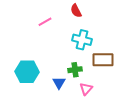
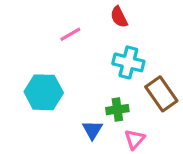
brown rectangle: (103, 60) -> (161, 94), turned 55
cyan hexagon: (27, 72) -> (44, 92), moved

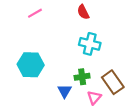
pink line: (70, 34) -> (35, 13), moved
brown rectangle: (161, 94) -> (113, 82), moved

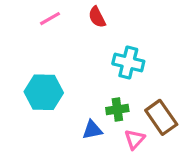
red semicircle: (83, 12) -> (97, 17), moved
blue triangle: (65, 91) -> (92, 130), turned 48

